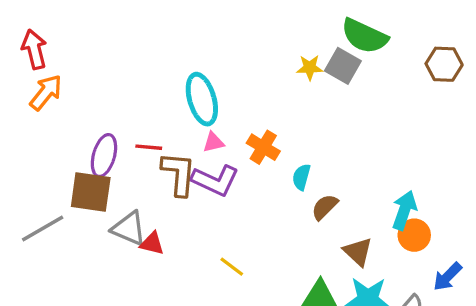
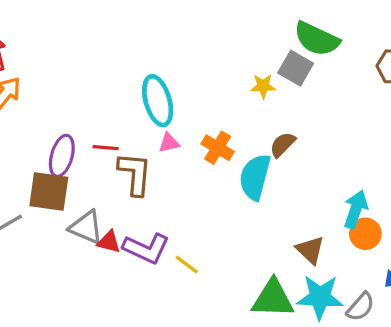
yellow star: (310, 68) -> (263, 86), moved
cyan semicircle: (301, 177) -> (255, 177), size x1.8
purple L-shape: (215, 180) -> (146, 248), moved
brown semicircle: (325, 207) -> (283, 144), moved

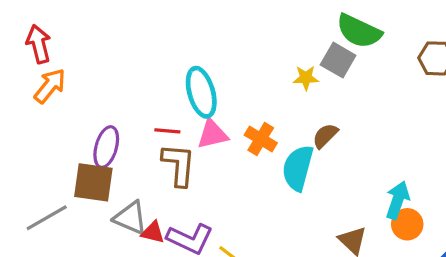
pink triangle: (169, 143) -> (212, 134), size x1.5
red line: (106, 148) -> (167, 131), moved

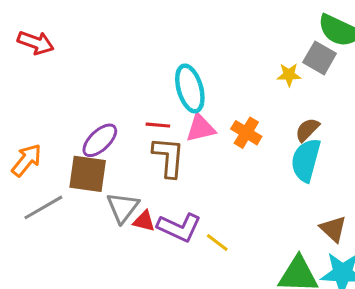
red arrow: (39, 44) -> (36, 43), turned 124
orange arrow: (50, 86) -> (27, 160), moved
purple ellipse: (106, 147) -> (100, 140), turned 30
cyan semicircle: (298, 168) -> (306, 160), moved
gray triangle: (130, 218) -> (123, 207), turned 44

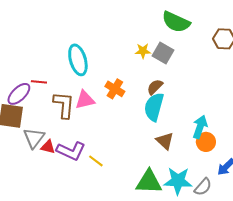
gray square: (320, 58) -> (163, 53), moved
red line: (158, 125) -> (39, 82), moved
pink triangle: (201, 128) -> (85, 100), moved
brown triangle: (333, 229) -> (165, 141), moved

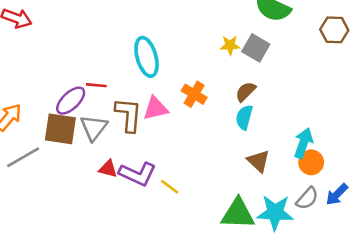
cyan semicircle: (154, 107) -> (244, 117), size x0.7
gray triangle: (34, 138) -> (94, 128), moved
gray semicircle: (203, 187) -> (307, 198), moved

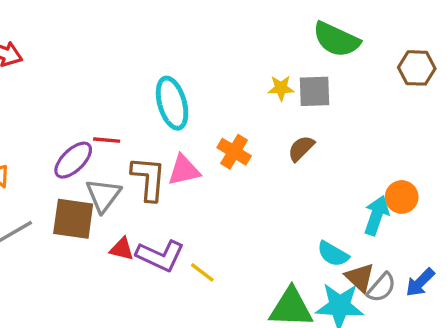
gray square: (256, 48) -> (315, 91), turned -32
cyan semicircle: (244, 117) -> (333, 254), moved, turned -75
brown square: (60, 129) -> (73, 219), moved
brown triangle: (258, 161) -> (360, 277), moved
orange circle: (311, 162) -> (402, 197), moved

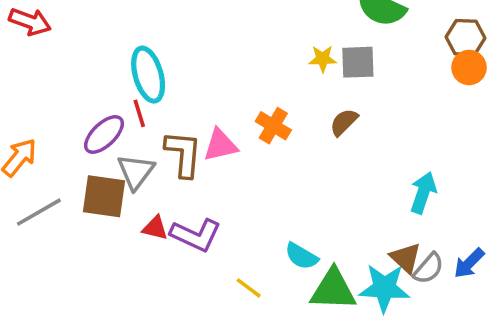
cyan ellipse: (172, 103) -> (148, 75), moved
red line: (107, 140) -> (139, 113), turned 68
orange circle: (402, 197) -> (469, 67), moved
cyan semicircle: (333, 254) -> (301, 256), moved
yellow line: (202, 272) -> (249, 288), moved

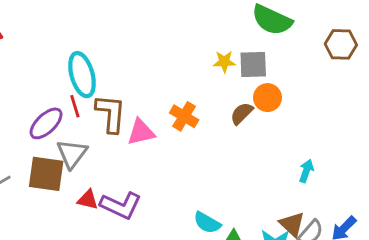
orange circle: (469, 67) -> (268, 98), moved
brown L-shape: (183, 154) -> (111, 113), moved
cyan arrow: (423, 193) -> (306, 171), size x0.7

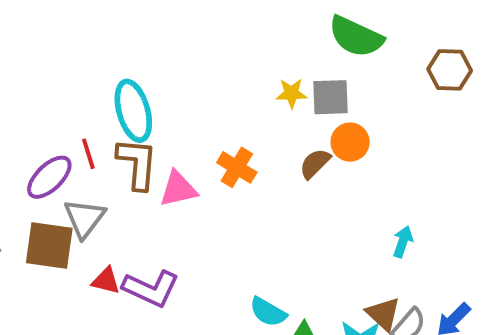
cyan ellipse: (82, 75) -> (133, 111), moved

